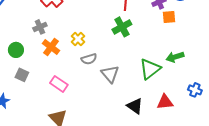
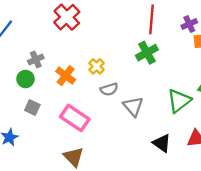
gray cross: (40, 27) -> (36, 59), moved
pink rectangle: (59, 84) -> (75, 118), size x1.4

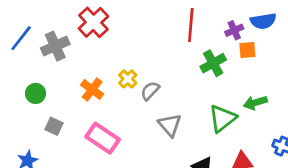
green cross: (147, 53) -> (213, 63), moved
gray cross: (36, 59) -> (55, 46), moved, size x1.5
green circle: (25, 79) -> (36, 93), moved
gray semicircle: (109, 89) -> (150, 91), moved, turned 150

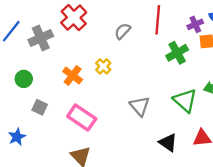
gray semicircle: (150, 91) -> (123, 31), moved
green triangle: (222, 118) -> (185, 100), turned -40

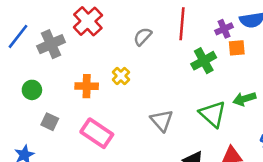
orange cross: (73, 75) -> (87, 86), turned -36

